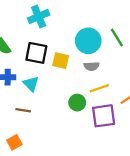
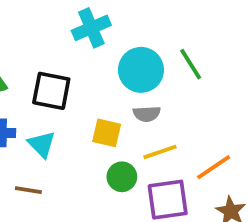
cyan cross: (39, 17) -> (91, 28), moved
yellow square: (61, 61) -> (107, 133), moved

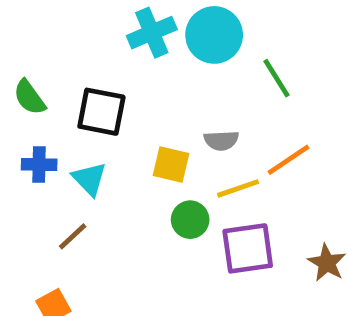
cyan circle: (141, 70) -> (214, 35), moved
orange line: (214, 167) -> (288, 160), moved
brown line: (28, 190) -> (73, 236), turned -52

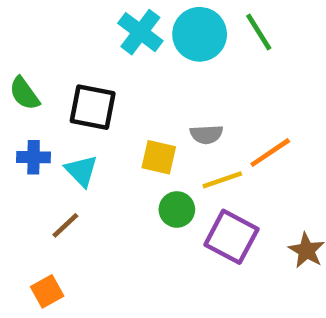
cyan cross: (152, 33) -> (140, 32), turned -30
green line: (276, 78) -> (259, 32), moved
purple square: (248, 248) -> (231, 237), turned 36

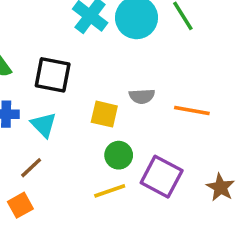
orange line: (270, 153) -> (192, 111), turned 44
yellow line: (222, 180) -> (110, 191), moved
orange square: (47, 291) -> (20, 205), moved

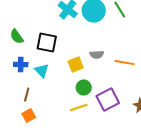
yellow square: (104, 114) -> (76, 65), turned -35
brown line: (31, 168) -> (27, 95), moved, turned -32
purple square: (162, 177) -> (108, 100), turned 35

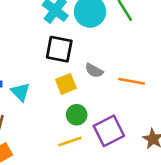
black square: (47, 43) -> (59, 49), moved
gray semicircle: (97, 55) -> (94, 71), turned 32

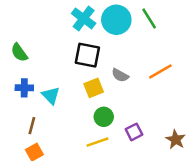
orange line: (132, 81) -> (160, 71), moved, turned -40
purple square: (109, 131) -> (134, 132), size x0.6

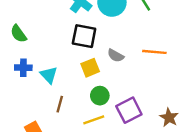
orange line: (160, 71) -> (154, 52), turned 35
brown line: (32, 126) -> (60, 104), moved
purple square: (134, 132) -> (129, 110), size x1.5

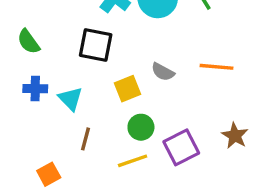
black square: (84, 36) -> (96, 45), moved
brown star: (169, 117) -> (235, 136), moved

